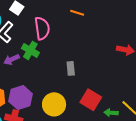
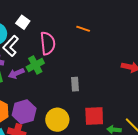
green cross: (30, 50) -> (35, 65), turned 30
red square: (91, 100) -> (94, 116), turned -35

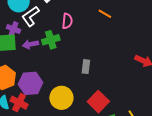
pink semicircle: (48, 43) -> (67, 21), size x0.7
red square: (94, 116) -> (98, 102), turned 35

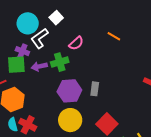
pink semicircle: (67, 21) -> (76, 43), turned 42
purple hexagon: (30, 83) -> (69, 91), moved

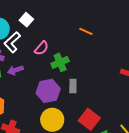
pink semicircle: (76, 43) -> (41, 48), moved
green cross: (60, 62) -> (60, 62), moved

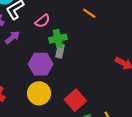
purple arrow: (15, 70) -> (13, 37), turned 147
gray rectangle: (73, 86) -> (60, 51), moved

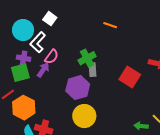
pink semicircle: (42, 21) -> (52, 57), moved
red square: (75, 100) -> (130, 77), moved

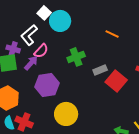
orange line: (110, 25) -> (112, 34), moved
cyan circle: (23, 30) -> (60, 21), moved
gray rectangle: (93, 70) -> (100, 70), moved, turned 64
purple hexagon: (78, 88) -> (47, 85), moved

